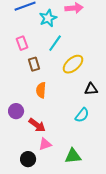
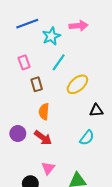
red arrow: (37, 125) -> (43, 138), moved
pink triangle: (45, 144) -> (48, 168), turned -32

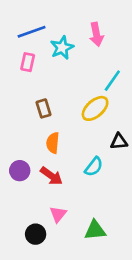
pink arrow: (78, 26) -> (96, 34), turned 84
pink rectangle: (24, 62) -> (28, 62), moved, turned 32
cyan line: (59, 62) -> (112, 81), moved
cyan semicircle: (87, 138) -> (94, 167), moved

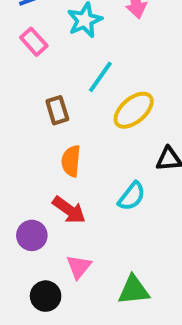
pink rectangle: (28, 62) -> (34, 42), turned -54
cyan line: (112, 81) -> (100, 77), moved
purple circle: (20, 171) -> (32, 235), moved

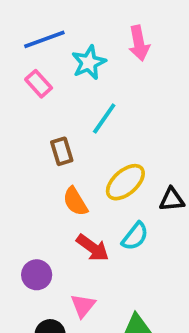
yellow ellipse: (134, 110) -> (125, 182), moved
orange semicircle: (71, 161) -> (75, 201), turned -36
red arrow: (69, 210) -> (93, 248), moved

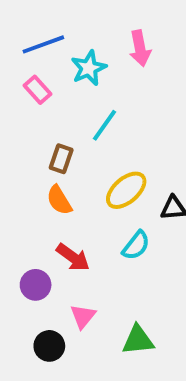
brown rectangle: (62, 151) -> (61, 159), turned 36
orange semicircle: (75, 201) -> (59, 200), moved
red arrow: (93, 248) -> (73, 257), moved

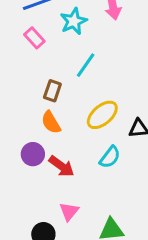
purple circle: (36, 285) -> (33, 154), moved

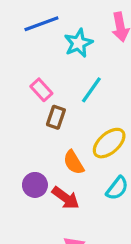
pink rectangle: (34, 38) -> (41, 90), moved
orange semicircle: (51, 122) -> (74, 162), moved

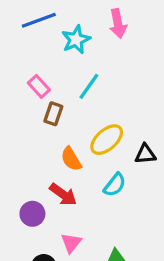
purple circle: (35, 185) -> (32, 214), moved

